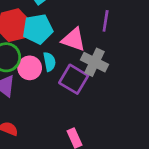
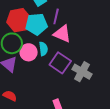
purple line: (106, 21) -> (56, 16), moved
gray cross: (95, 62) -> (82, 72), moved

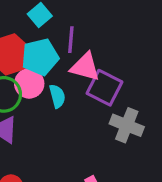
pink circle: (29, 52) -> (29, 83), moved
purple square: (60, 63) -> (104, 88), moved

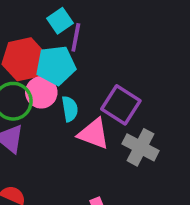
purple line: (71, 40) -> (76, 37), moved
pink triangle: (85, 67) -> (94, 134), moved

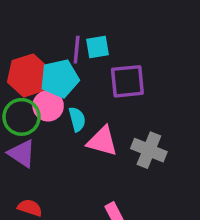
cyan square: (60, 21) -> (98, 47), moved, turned 30
purple square: (121, 105) -> (127, 81), moved, turned -33

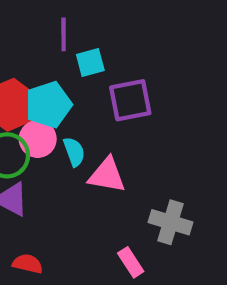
purple line: (77, 50) -> (64, 34), moved
gray cross: (149, 150) -> (171, 222), moved

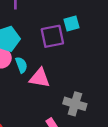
cyan square: (90, 62) -> (71, 24), moved

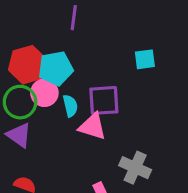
purple square: (52, 36) -> (104, 100), moved

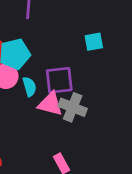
gray cross: (135, 168) -> (73, 107), moved

